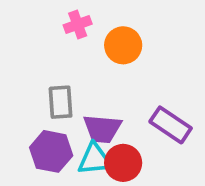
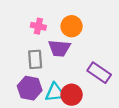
pink cross: (78, 24) -> (38, 26), moved, turned 32
purple trapezoid: (102, 129) -> (59, 48), moved

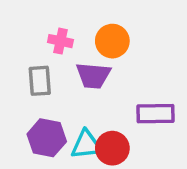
gray rectangle: (35, 59) -> (40, 81), moved
purple rectangle: (99, 73) -> (156, 114), turned -35

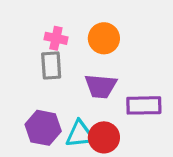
purple trapezoid: (93, 76) -> (101, 86), moved
gray rectangle: (40, 81) -> (51, 65), moved

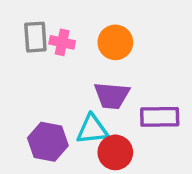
gray rectangle: (51, 65) -> (35, 37), moved
cyan triangle: (80, 134) -> (92, 129), moved

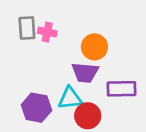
orange circle: (115, 42) -> (94, 47), moved

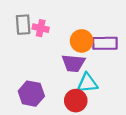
purple rectangle: (121, 89) -> (105, 43), moved
cyan triangle: (70, 98) -> (87, 83), moved

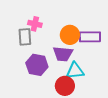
gray rectangle: (23, 25) -> (25, 37), moved
purple hexagon: (31, 94) -> (37, 65), moved

